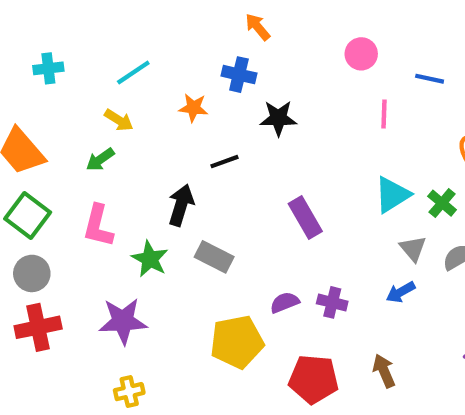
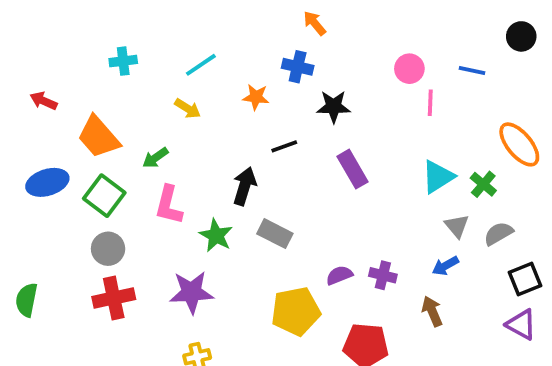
pink circle: (361, 54) -> (409, 69), moved
green arrow: (100, 160) -> (155, 158), moved
purple rectangle: (305, 218) -> (353, 169), moved
brown arrow: (384, 371) -> (432, 311), moved

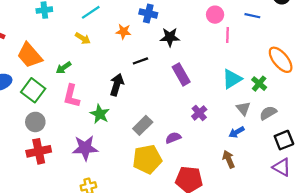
gray rectangle: (275, 234) -> (143, 125), moved, turned -72
purple cross: (383, 275) -> (199, 113), moved, turned 35

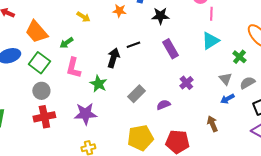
black line: (140, 61) -> (133, 45), moved
cyan triangle: (232, 79) -> (210, 41), moved
blue arrow: (237, 132) -> (227, 99), moved
yellow pentagon: (147, 159) -> (140, 138), moved

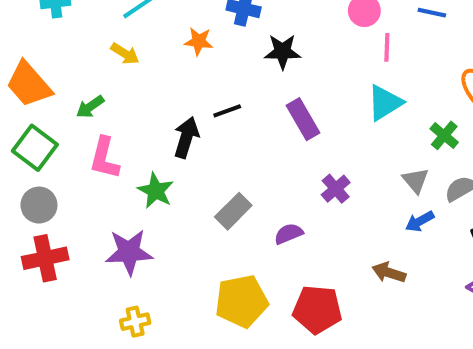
brown arrow: (212, 124) -> (389, 273), turned -49

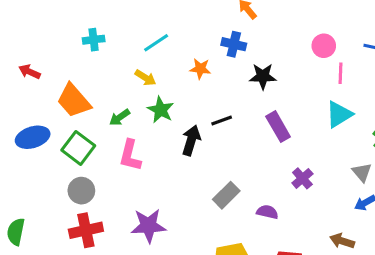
green star: (156, 191) -> (161, 110), moved
purple semicircle: (289, 234) -> (267, 212), turned 35

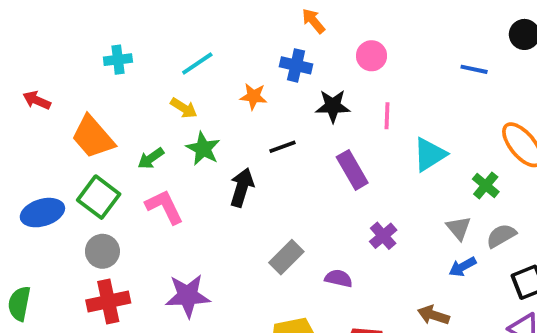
pink circle: (324, 46) -> (372, 56), moved
pink line: (341, 73) -> (387, 116), moved
black line: (222, 120) -> (282, 147), moved
blue ellipse: (33, 137) -> (42, 213), moved
pink L-shape: (130, 156) -> (164, 207), turned 140

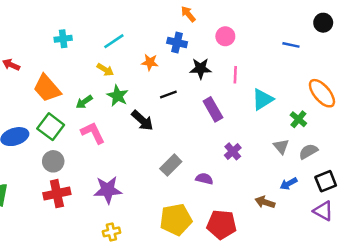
black arrow: (242, 187) -> (142, 120), turned 115
blue arrow: (462, 267) -> (289, 184), moved

